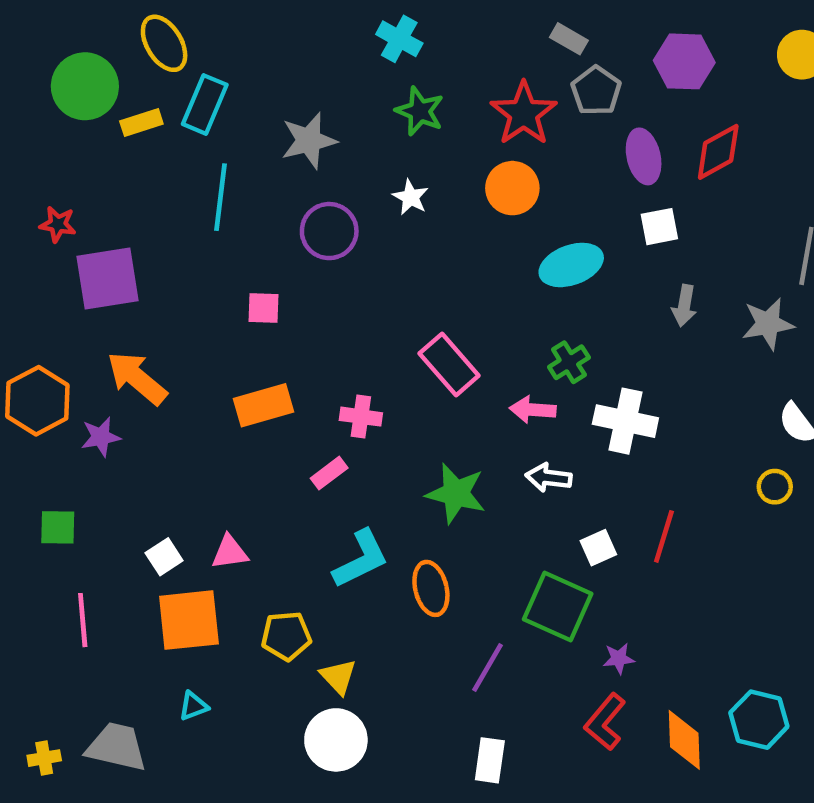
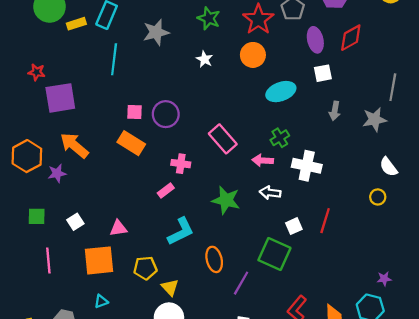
purple circle: (329, 231) -> (166, 114), moved
orange rectangle: (264, 405) -> (131, 143), moved, turned 48
white square: (164, 557) -> (75, 222), moved
orange ellipse: (431, 588) -> (214, 259), moved
purple star: (619, 659) -> (384, 279), moved

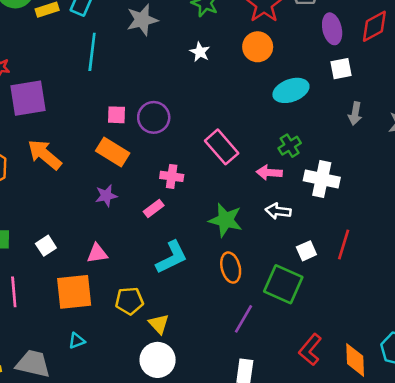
purple star: (57, 173) -> (106, 196), moved
orange ellipse: (214, 259) -> (231, 268), moved

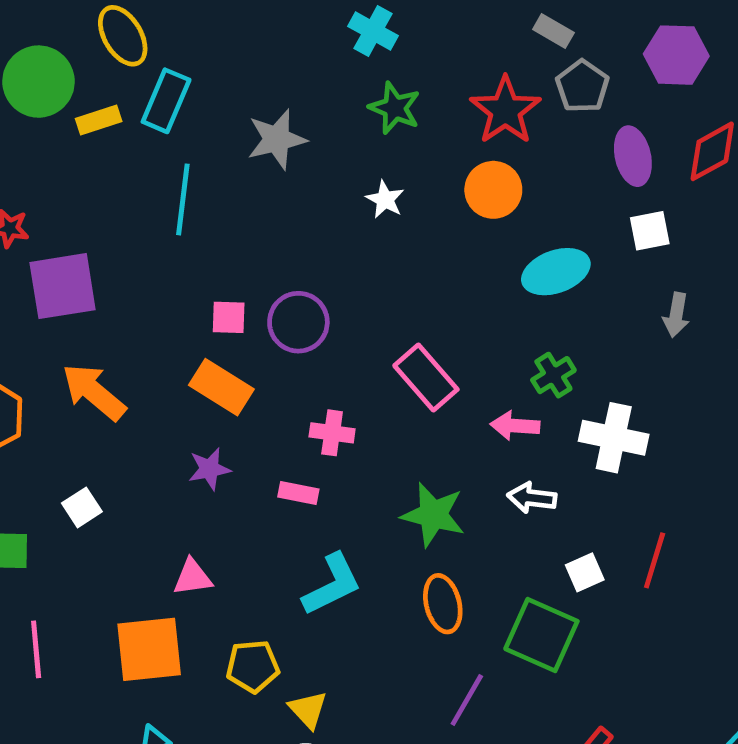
pink rectangle: (154, 208) -> (298, 493), turned 48
white square: (46, 246) -> (82, 507), moved

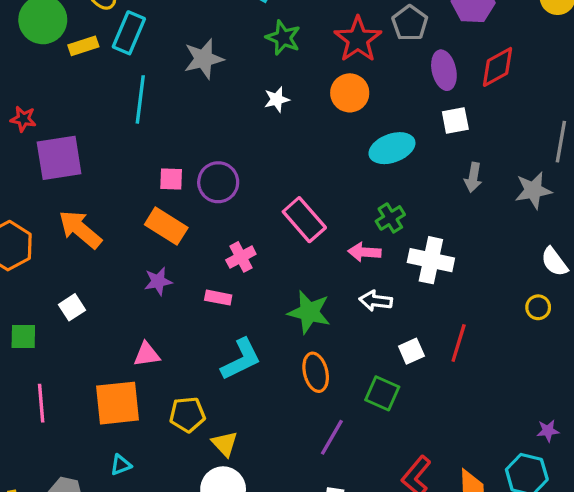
white star: (385, 199) -> (277, 99), turned 30
pink cross: (332, 433) -> (241, 257), turned -36
green square: (541, 635) -> (382, 393), size x0.7

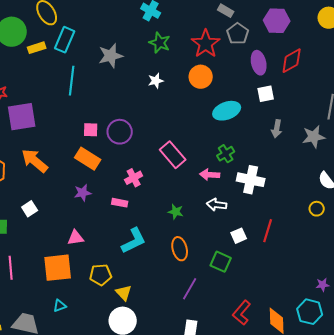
green star: (309, 312) -> (176, 212), size x0.6

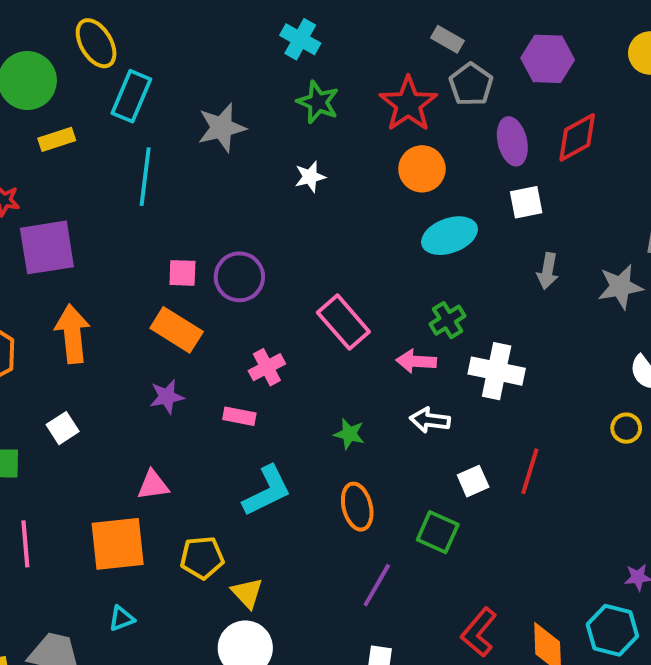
yellow rectangle: (37, 48) -> (57, 139), moved
orange circle: (201, 77) -> (422, 169), moved
orange arrow: (35, 161) -> (72, 334), turned 44

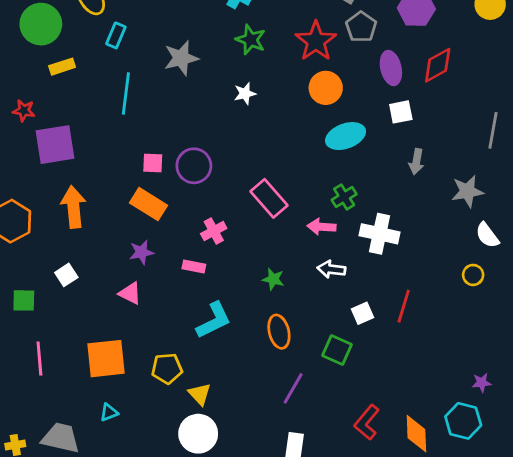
cyan rectangle: (131, 96) -> (116, 35), size x0.7
gray star: (620, 287) -> (467, 191), moved
pink triangle: (153, 485) -> (130, 293), moved, turned 35

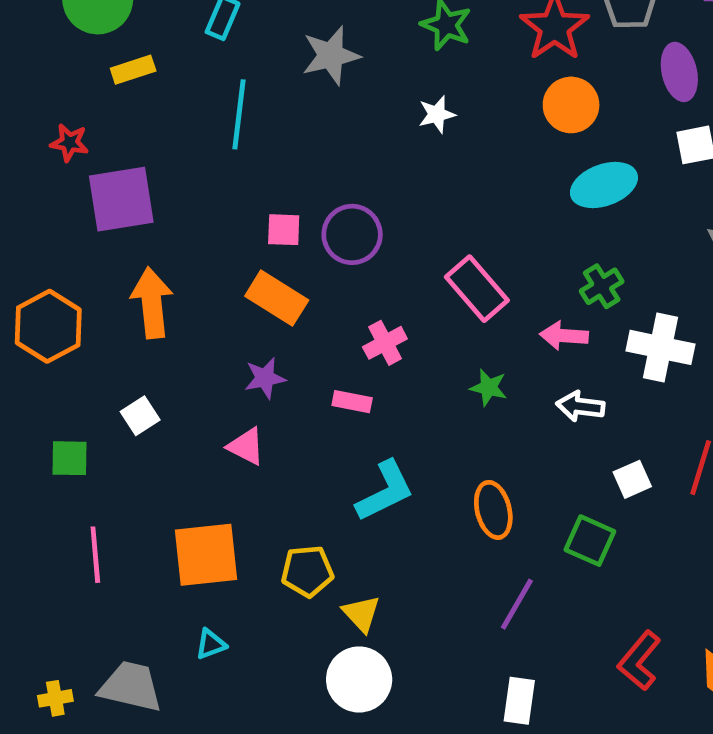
green star: (273, 279) -> (489, 388), moved

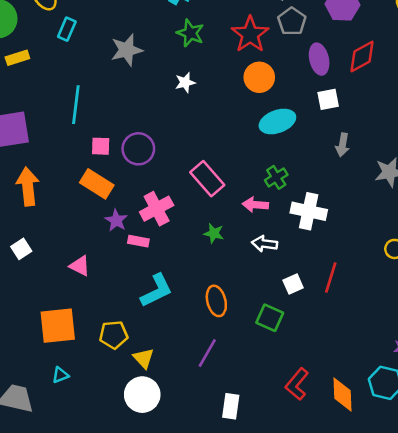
cyan line: (239, 114) -> (76, 105), moved
pink cross: (385, 343) -> (157, 209), size x1.4
purple star: (265, 378) -> (116, 220), moved, turned -30
purple line: (517, 604) -> (207, 353), moved

